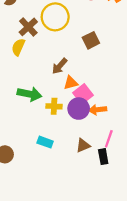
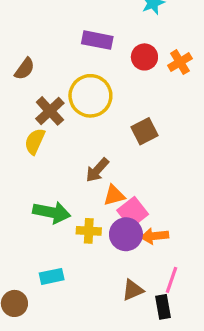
cyan rectangle: (45, 142) -> (52, 276), moved, turned -32

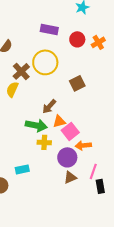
green arrow: (52, 212) -> (36, 125), moved
purple circle: (126, 234) -> (67, 157), moved
black rectangle: (163, 307) -> (100, 186), moved

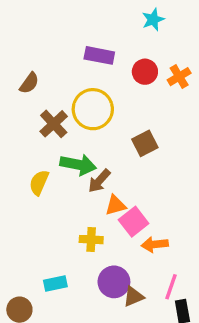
yellow semicircle: (12, 89) -> (39, 182), moved
green arrow: (36, 125) -> (78, 165), moved
purple circle: (67, 157) -> (114, 282), moved

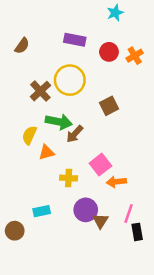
brown semicircle: (29, 83) -> (22, 46), moved
orange triangle: (116, 205) -> (47, 152), moved
brown triangle: (134, 297) -> (100, 221), turned -35

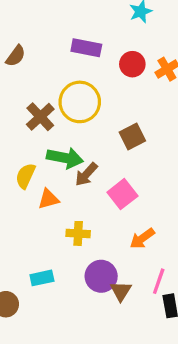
pink square: (100, 165) -> (122, 194), moved
orange arrow: (116, 182) -> (142, 238), turned -30

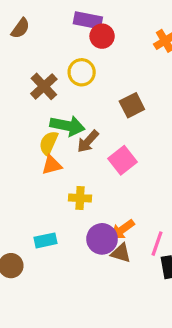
red circle: (132, 64) -> (102, 36), moved
yellow circle: (80, 102) -> (82, 72), size x0.7
yellow semicircle: (25, 176) -> (49, 143), moved
orange arrow: (142, 238) -> (122, 229), moved
brown triangle: (121, 291) -> (121, 253), turned -45

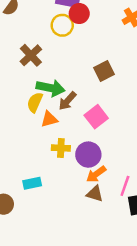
yellow circle: (82, 72) -> (62, 25), moved
orange triangle: (52, 165) -> (49, 119), moved
purple circle: (102, 239) -> (88, 155), moved

